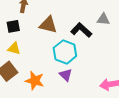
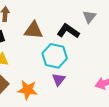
gray triangle: (103, 19) -> (89, 17), turned -48
purple triangle: (66, 75) -> (59, 80), turned 32

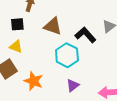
purple triangle: (59, 80) -> (73, 85), moved

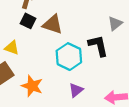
black square: (17, 24) -> (28, 21), moved, turned 32
black L-shape: (85, 35) -> (98, 46), moved, turned 30

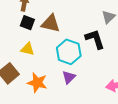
yellow triangle: (12, 48) -> (28, 49), moved
purple triangle: (76, 90) -> (69, 77), moved

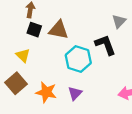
yellow triangle: (28, 49) -> (23, 55), moved, turned 32
purple triangle: (69, 77) -> (75, 93), moved

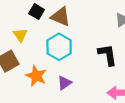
black L-shape: (105, 45) -> (107, 55), moved
cyan hexagon: (78, 59) -> (59, 47), moved

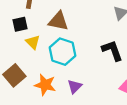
black square: (37, 12) -> (20, 24), moved, turned -32
yellow triangle: (20, 35) -> (33, 42), moved

